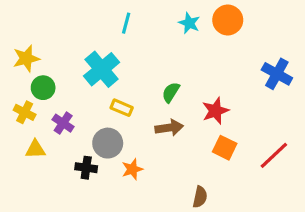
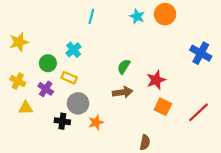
cyan cross: (102, 69) -> (74, 50), size x0.6
green circle: (43, 88) -> (48, 63), moved
yellow rectangle: (122, 108) -> (69, 78), moved

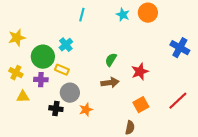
green circle: (48, 63) -> (43, 57), size x1.5
purple cross: (46, 89) -> (41, 80), turned -32
orange square: (163, 107) -> (141, 105), moved, turned 35

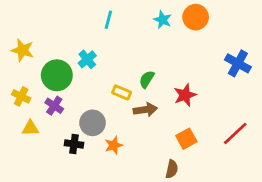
yellow star: (17, 38) -> (22, 50), turned 30
yellow rectangle: (62, 70) -> (122, 92), moved
purple cross: (41, 80) -> (54, 106), turned 32

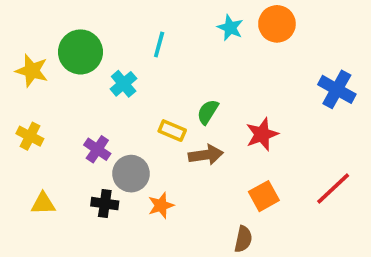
cyan line: (108, 20) -> (159, 44), moved
green circle: (57, 75) -> (80, 52), moved
purple cross: (54, 106) -> (97, 149), moved
yellow triangle: (30, 128) -> (43, 204), moved

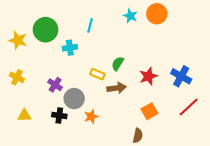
cyan cross: (124, 84) -> (70, 48), turned 32
blue cross: (337, 89) -> (181, 76), moved

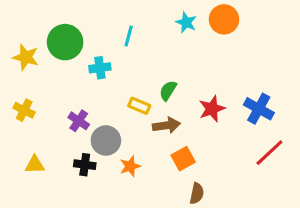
orange square: (149, 111) -> (183, 159), moved

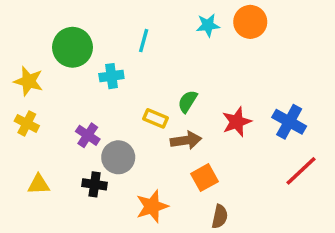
cyan star: (186, 22) -> (208, 25), turned -30
yellow star: (26, 57) -> (29, 81), moved
orange star: (130, 166) -> (152, 206), moved, size x1.4

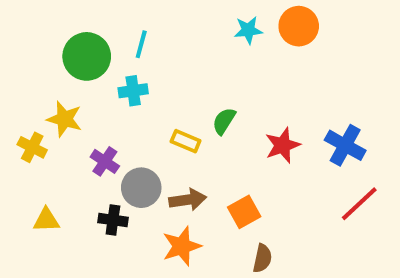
cyan line: (144, 41) -> (141, 44), moved
yellow star: (29, 81) -> (64, 119), moved
brown arrow: (186, 140) -> (188, 200), moved

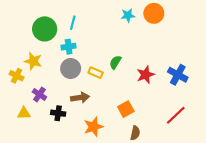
purple cross: (105, 161) -> (39, 94), moved
gray circle: (141, 188) -> (71, 68), moved
brown arrow: (188, 200) -> (80, 98), moved
red line: (359, 204) -> (176, 115), moved

